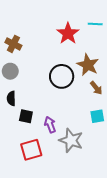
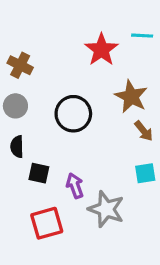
black circle: (62, 76) -> (73, 114), moved

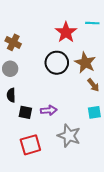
black circle: (73, 114) -> (57, 63), moved
purple arrow: (75, 186) -> (49, 110), moved, turned 105

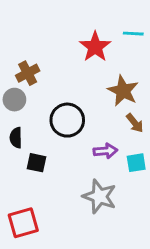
brown cross: (13, 42) -> (28, 73), moved, turned 35
black circle: (57, 63) -> (67, 120), moved
purple arrow: (49, 110) -> (105, 151), moved
red square: (30, 145) -> (23, 223), moved

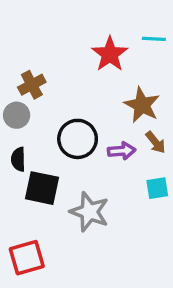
purple arrow: (105, 151) -> (122, 151), moved
black square: (36, 163) -> (42, 188), size x1.5
gray star: (100, 196) -> (89, 212), moved

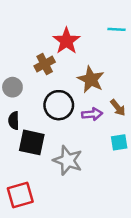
red star: (110, 54) -> (66, 41), moved
brown cross: (32, 85) -> (45, 64), moved
brown star: (142, 105) -> (91, 79), moved

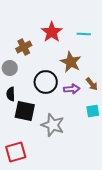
cyan line: (117, 29) -> (84, 34), moved
brown cross: (45, 64) -> (24, 47), moved

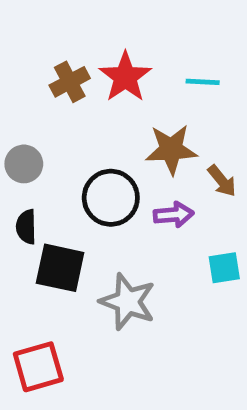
brown cross: (24, 47) -> (70, 82), moved
brown star: (71, 62) -> (171, 149), turned -30
brown arrow: (92, 84) -> (222, 181), moved

